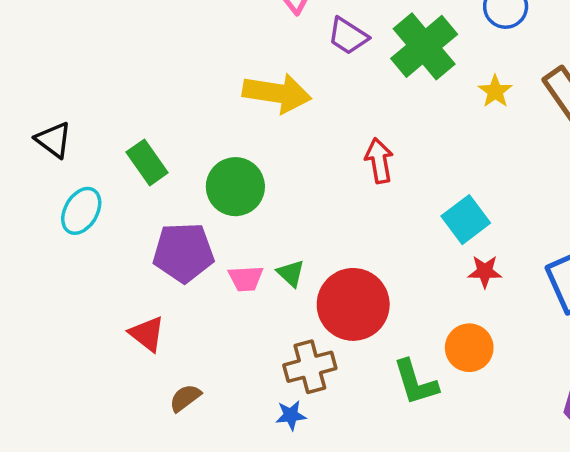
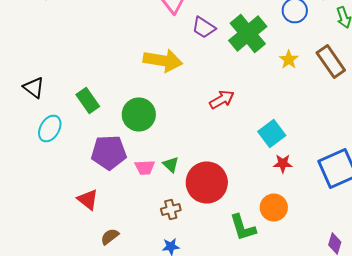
red arrow: (379, 161) -> (222, 100), turned 70
brown cross: (310, 367) -> (171, 210), moved, size x0.7

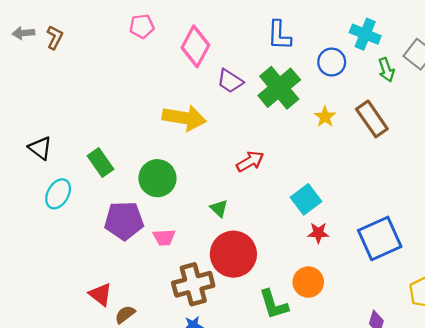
green triangle: (171, 164) -> (219, 208), moved
red triangle: (88, 200) -> (101, 294), moved
brown cross: (171, 210) -> (193, 284), size x1.8

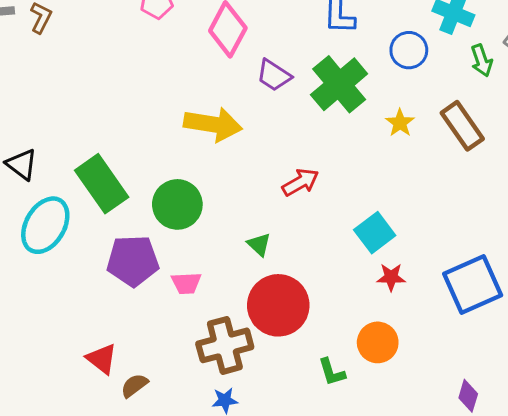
green rectangle: (101, 163) -> (102, 184), size x1.5
cyan ellipse: (58, 194) -> (45, 225), size x1.4
green L-shape: (274, 304) -> (332, 372), size x0.7

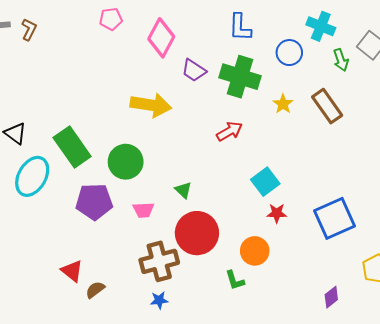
green cross: (339, 84) -> (240, 77), turned -33
red arrow: (301, 182) -> (230, 131), moved
pink trapezoid: (186, 283) -> (143, 210), moved
orange circle: (378, 342) -> (255, 251), moved
purple diamond: (468, 396) -> (331, 297), turned 35

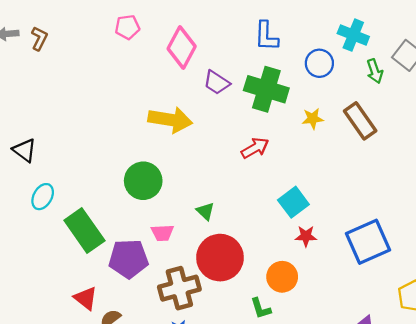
yellow star: (283, 104) -> (313, 119), turned 30
green rectangle: (72, 147) -> (84, 230), moved
cyan ellipse: (32, 176) -> (43, 197), size x0.6
purple pentagon: (94, 202) -> (128, 259), moved

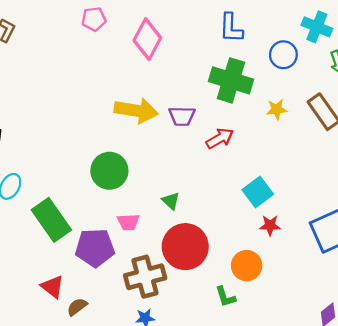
purple trapezoid: (217, 82) -> (182, 116), moved, turned -32

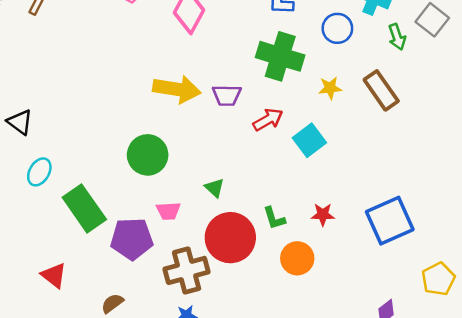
cyan square: (258, 192) -> (309, 140), moved
red triangle: (53, 287) -> (54, 275), moved
green L-shape: (225, 297) -> (274, 218), moved

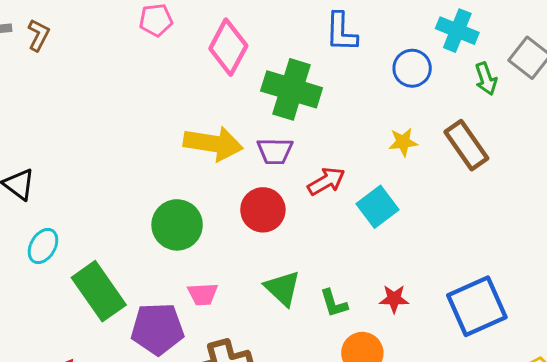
green cross: (280, 56) -> (292, 89), moved
green triangle: (215, 188) -> (283, 288), moved, size x1.5
red circle: (230, 238) -> (263, 210), moved, size x0.7

